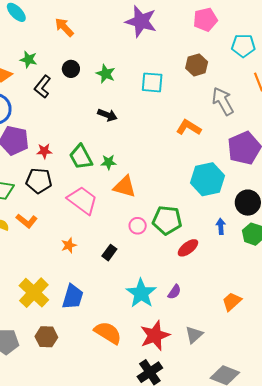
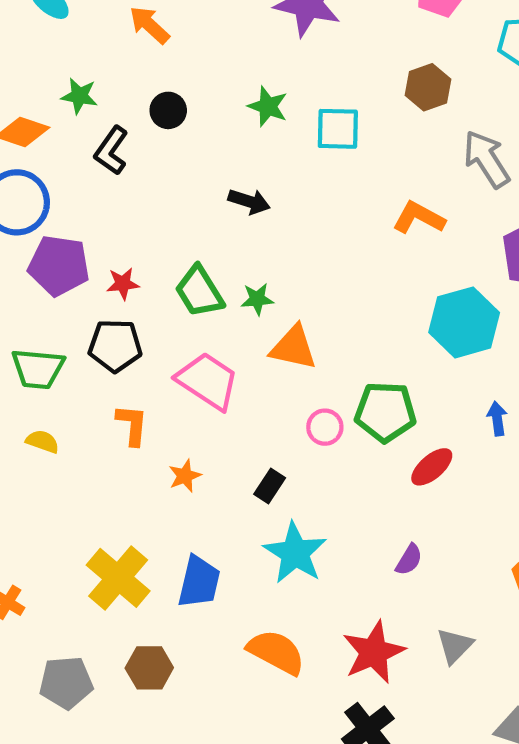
green star: (106, 74) -> (268, 106), moved
orange L-shape: (27, 221) -> (132, 425), moved, turned -120
cyan star: (141, 293) -> (295, 553), moved

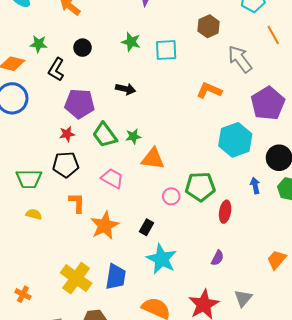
purple pentagon: (59, 266) -> (80, 104), moved
pink trapezoid: (208, 381) -> (112, 178), size x0.7
red ellipse: (432, 467) -> (225, 212), turned -35
orange star: (185, 476) -> (105, 226), size x1.8

